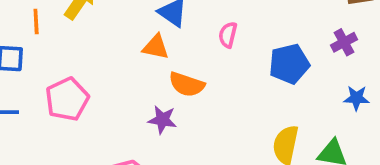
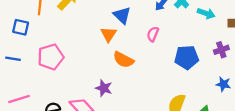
orange triangle: (156, 47) -> (109, 34), turned 42
purple star: (162, 120) -> (104, 88), moved

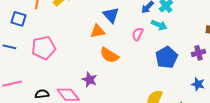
cyan arrow: (206, 13) -> (159, 25), moved
orange triangle: (109, 34) -> (98, 31), turned 42
blue pentagon: (187, 57) -> (167, 57), turned -30

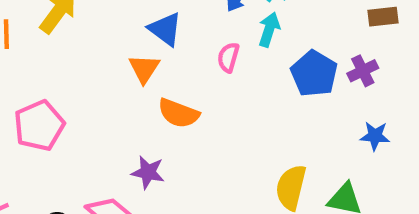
cyan arrow: (159, 25) -> (269, 30), turned -84
orange triangle: (98, 31) -> (144, 69), turned -35
blue pentagon: (167, 57) -> (314, 74), moved

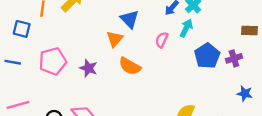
blue star: (375, 136) -> (245, 93), moved
purple star: (148, 172) -> (88, 68), moved

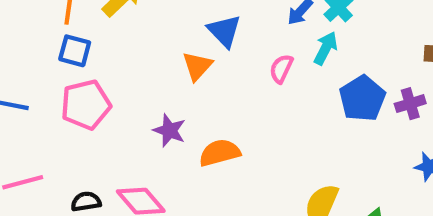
blue square: (22, 29) -> (75, 51), moved
orange semicircle: (130, 66) -> (220, 153), moved, turned 135
purple star: (88, 68) -> (169, 130), moved

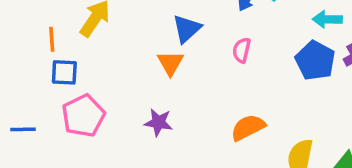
blue triangle: (224, 31) -> (187, 29), turned 44
cyan arrow: (326, 48) -> (327, 19), moved, turned -104
orange semicircle: (220, 153) -> (248, 128), moved

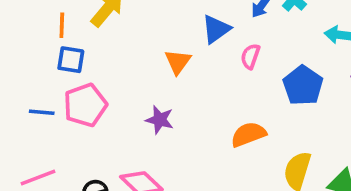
blue triangle: (187, 29) -> (216, 29), moved
blue pentagon: (315, 61) -> (303, 85), moved
blue line: (23, 129) -> (42, 112), moved

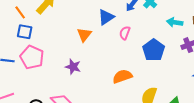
orange line: (62, 25) -> (20, 12), turned -40
pink pentagon: (85, 105) -> (32, 57), turned -30

